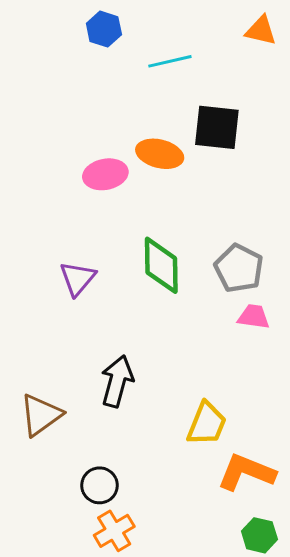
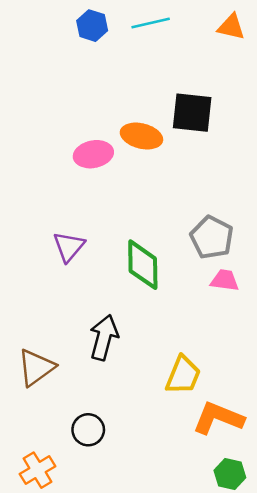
cyan line: (170, 61) -> (151, 23), moved
green diamond: (161, 265) -> (143, 265), moved
orange cross: (114, 531) -> (38, 470), moved

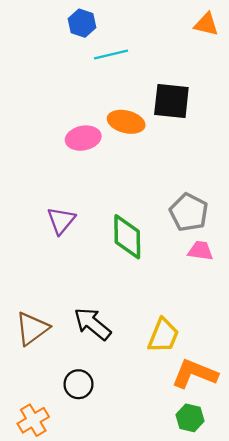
cyan line: (151, 23) -> (111, 54), moved
black arrow: (104, 337) -> (92, 324), moved, turned -66
green hexagon: (230, 474) -> (190, 418), moved

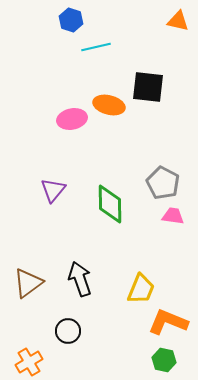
black arrow: (92, 324) -> (80, 279), turned 32

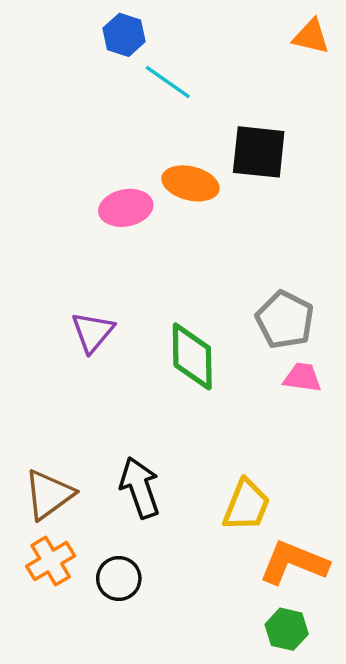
cyan line: (96, 47) -> (168, 82), turned 48
orange cross: (29, 362) -> (51, 561), moved

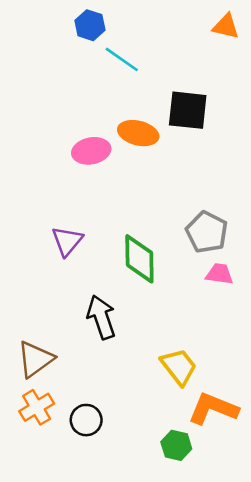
black arrow: (140, 488) -> (101, 317), moved
yellow trapezoid: (246, 505) -> (179, 367), turned -60
green hexagon: (287, 629) -> (176, 445), moved

